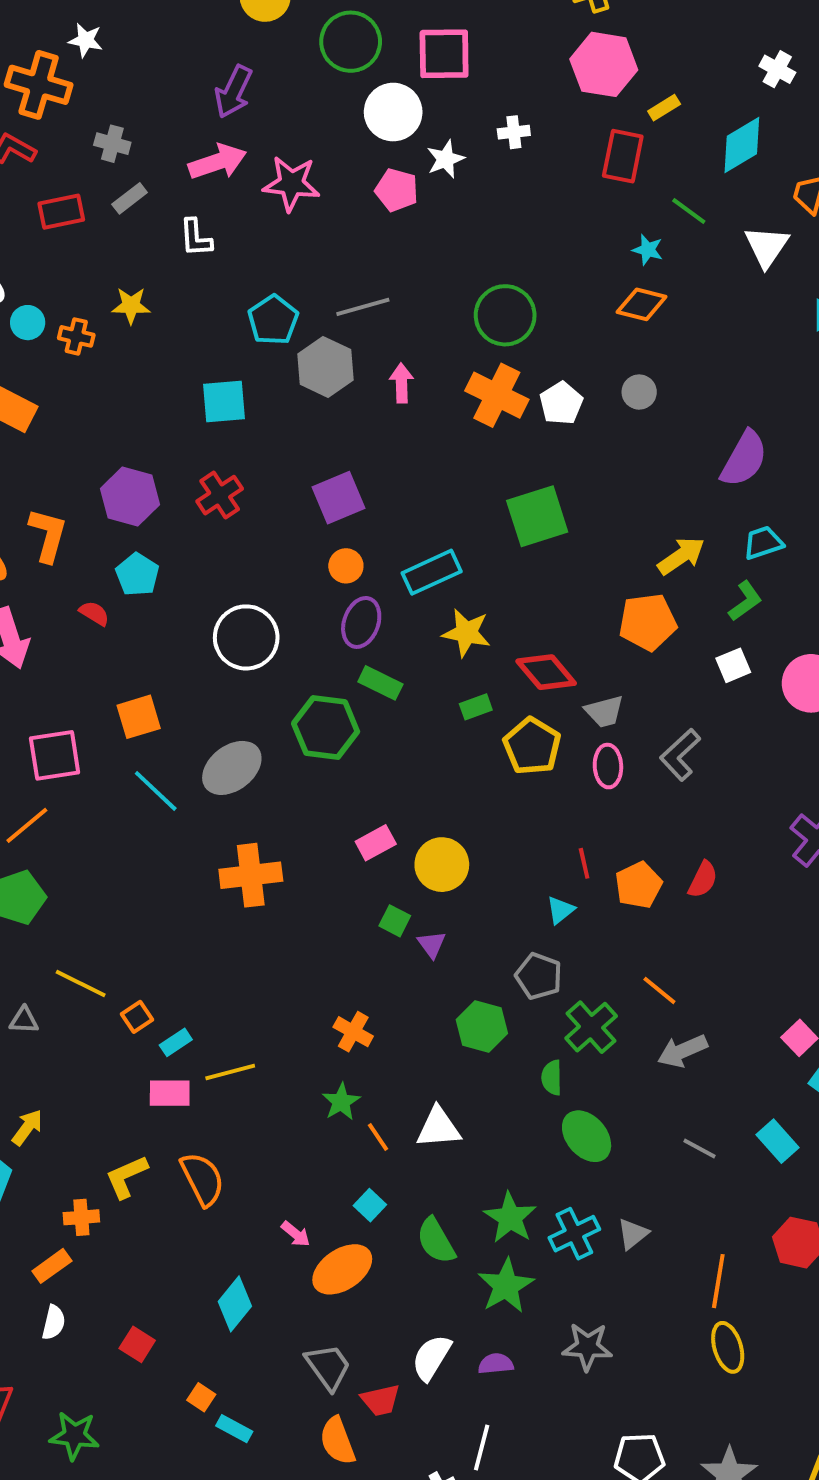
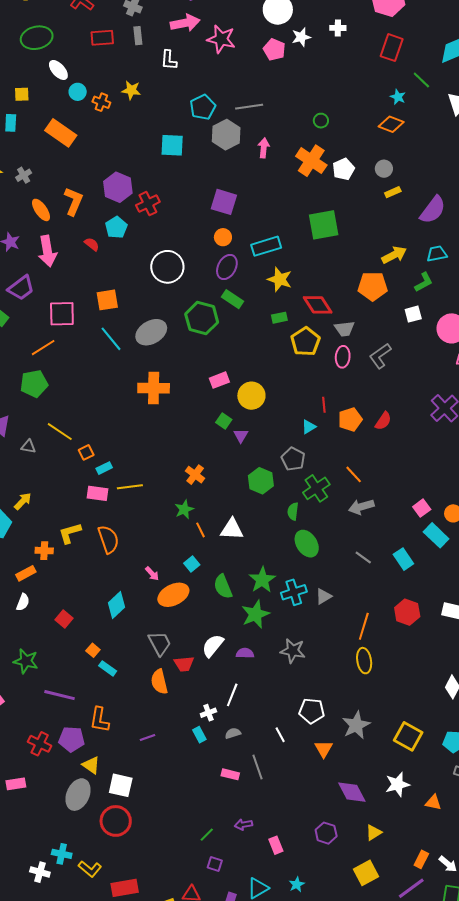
yellow rectangle: (664, 108) -> (393, 192), moved
gray rectangle: (130, 198) -> (138, 36), turned -66
green circle: (505, 315) -> (321, 121), size x0.5
red cross: (220, 495) -> (148, 204), moved
purple square: (338, 498) -> (224, 202), turned 32

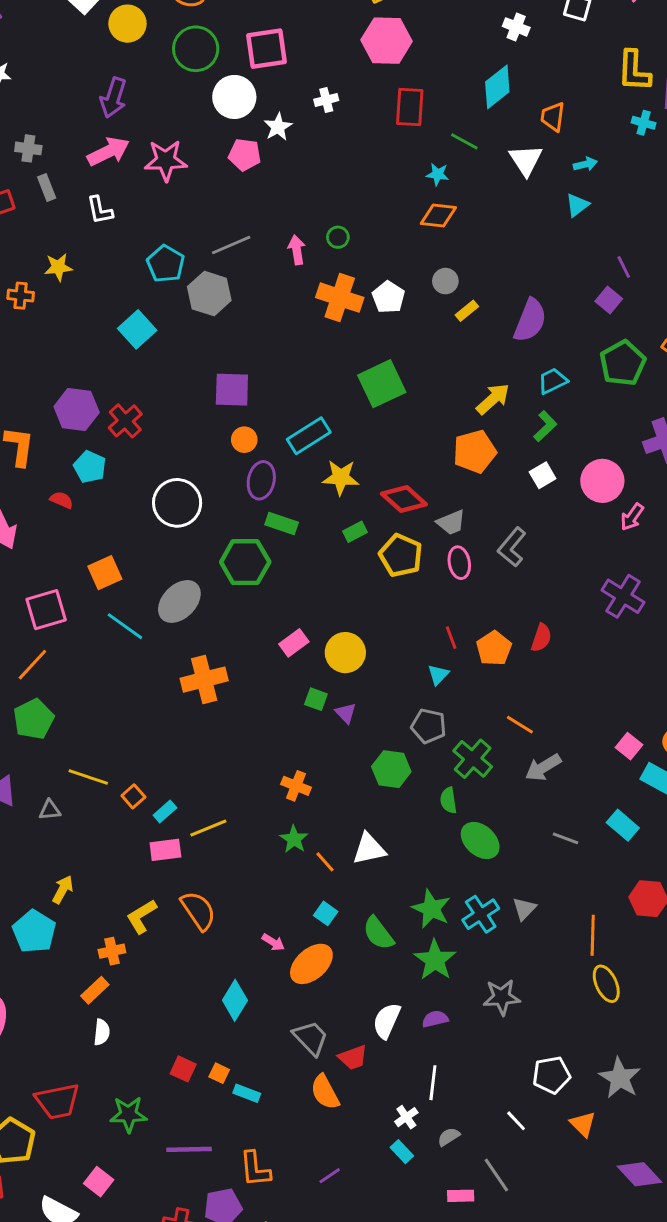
cyan square: (172, 145) -> (137, 329), turned -30
pink arrow: (264, 148) -> (297, 250), moved
red square: (64, 619) -> (183, 1069), moved

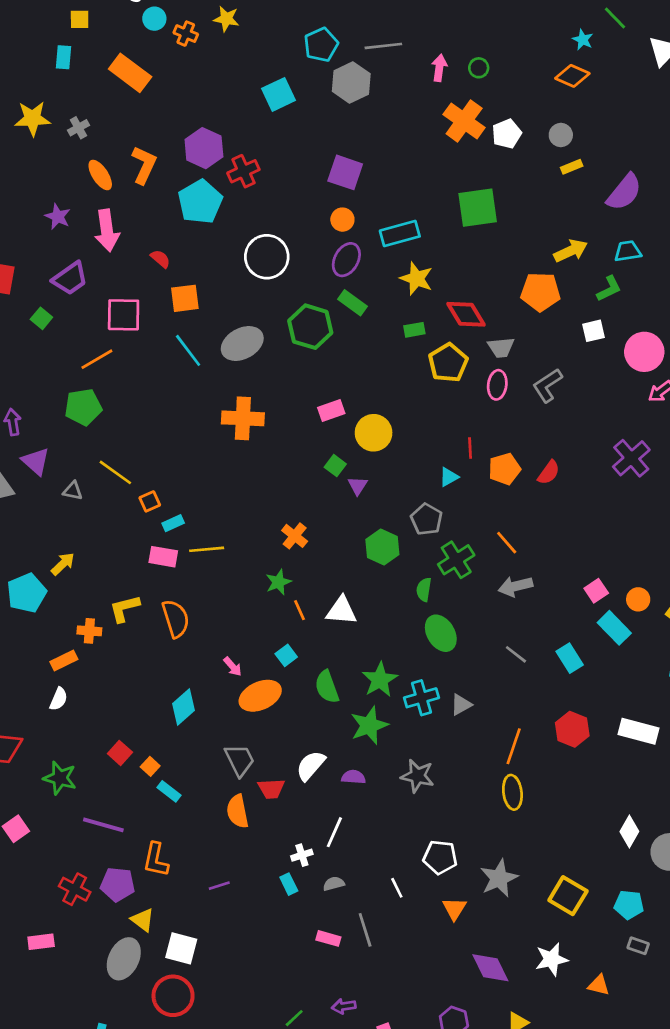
cyan pentagon: (90, 467) -> (200, 202), size x1.5
red semicircle: (62, 500) -> (160, 259), moved

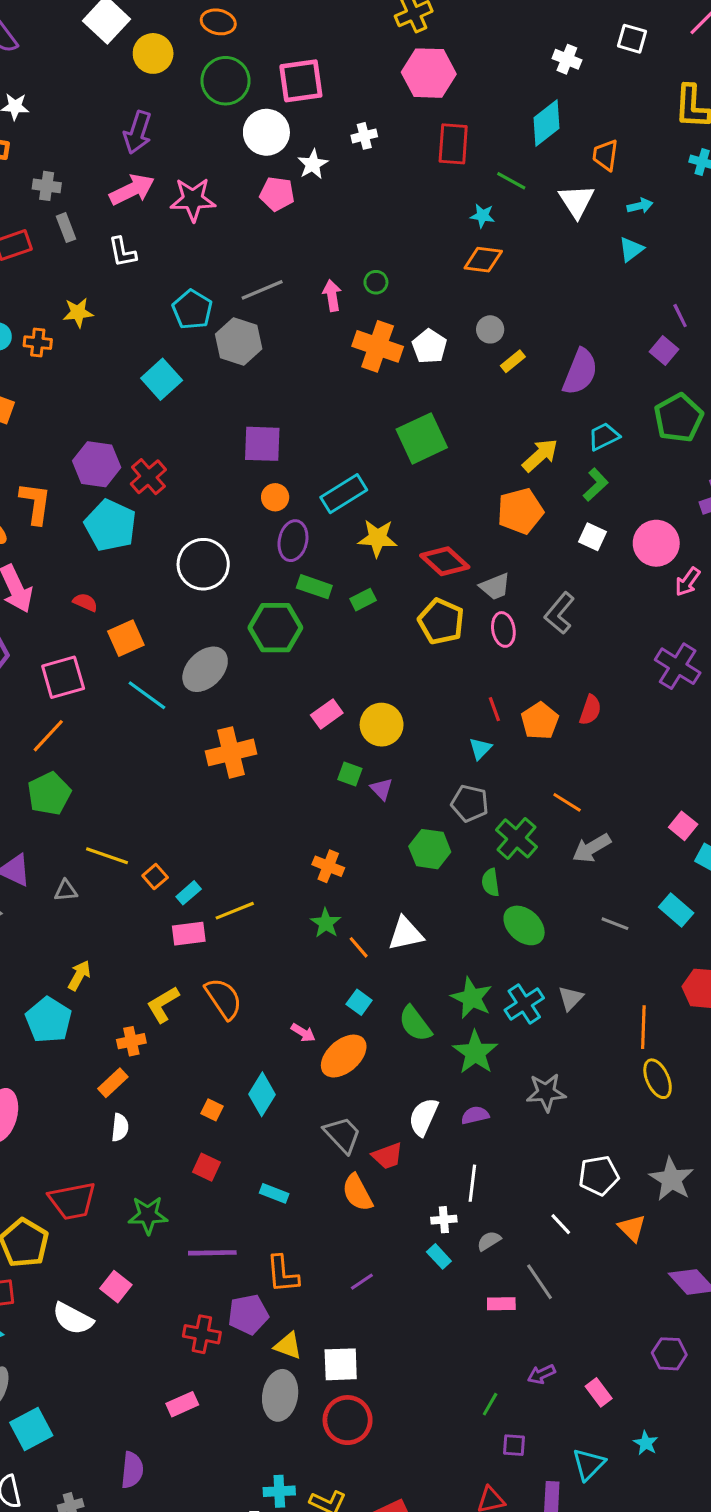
green rectangle: (414, 330) -> (363, 600), moved
white square: (594, 331) -> (593, 537), turned -35
orange square: (150, 766) -> (212, 1110), moved
white cross: (302, 855) -> (444, 1220), turned 30

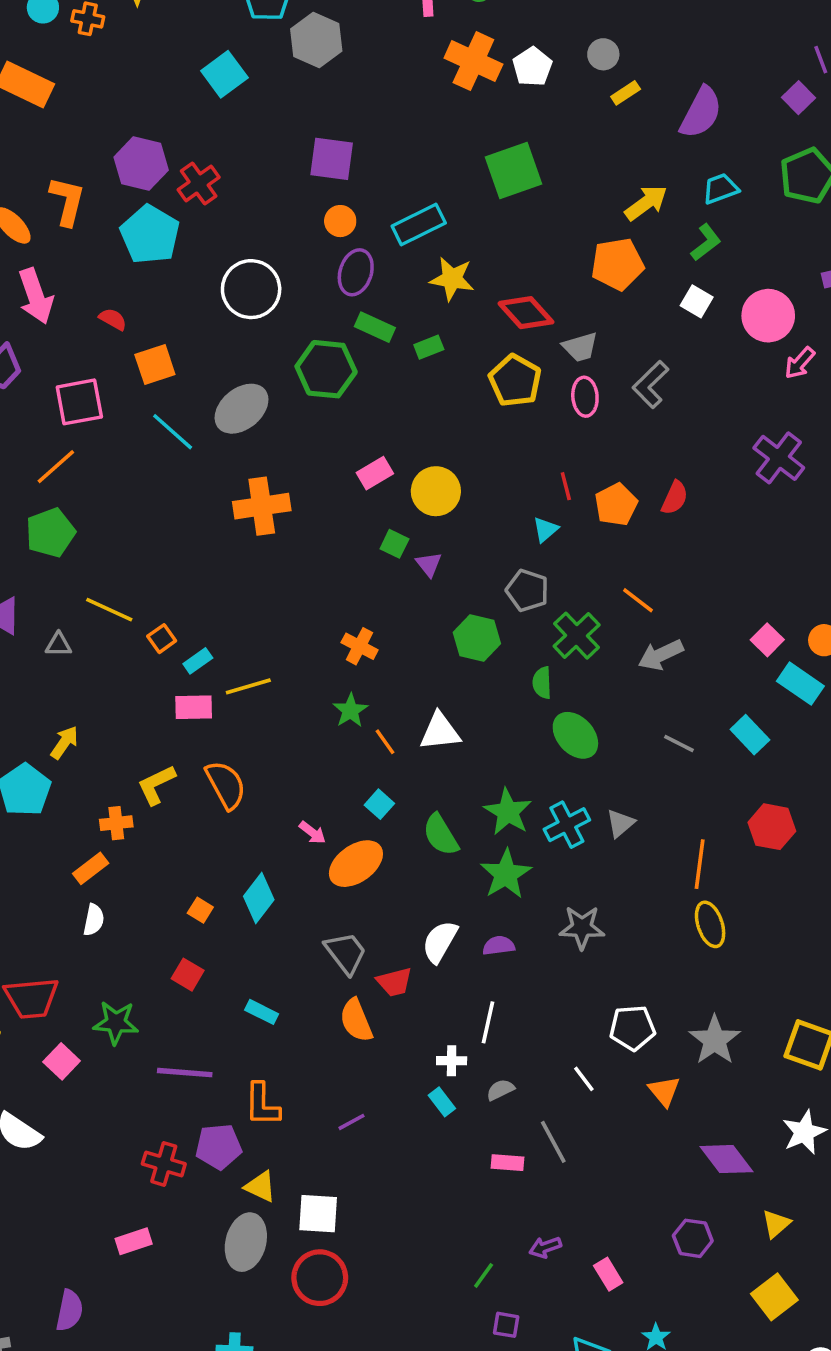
pink square: (116, 1287) -> (62, 1061), moved

